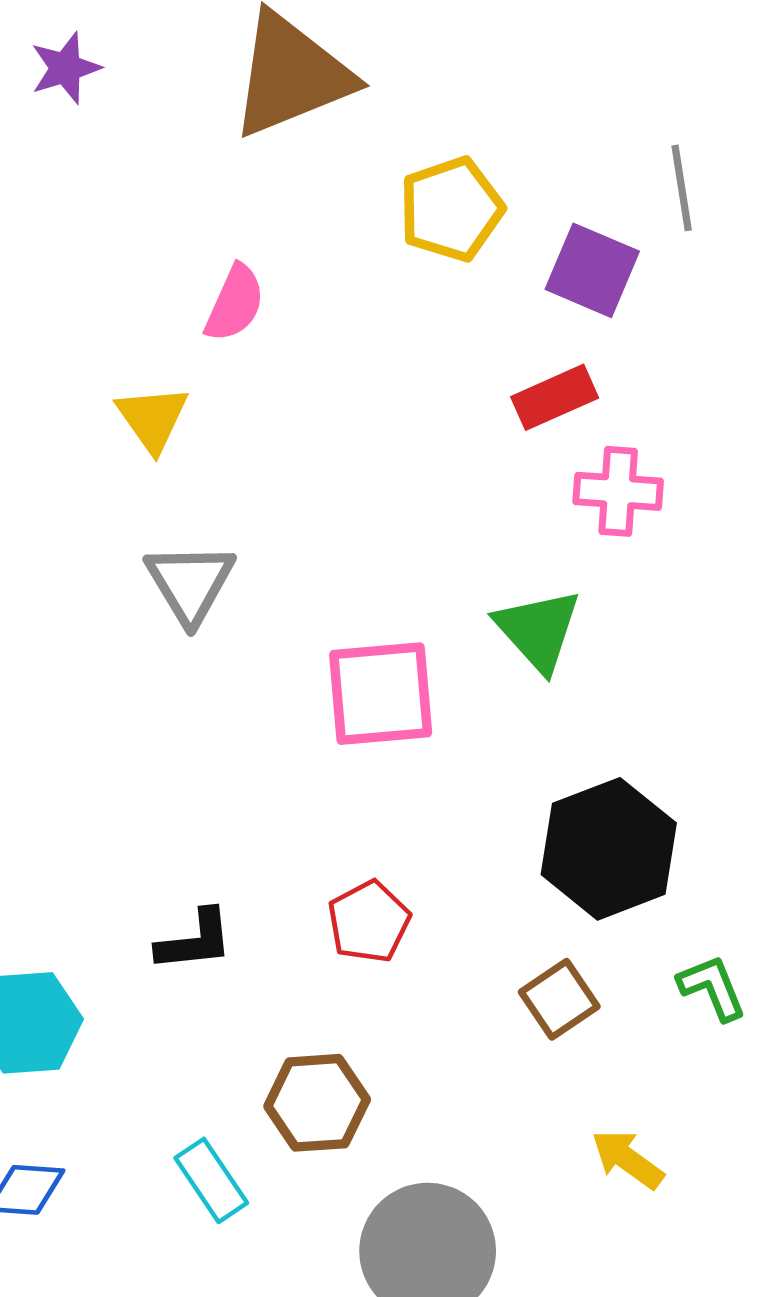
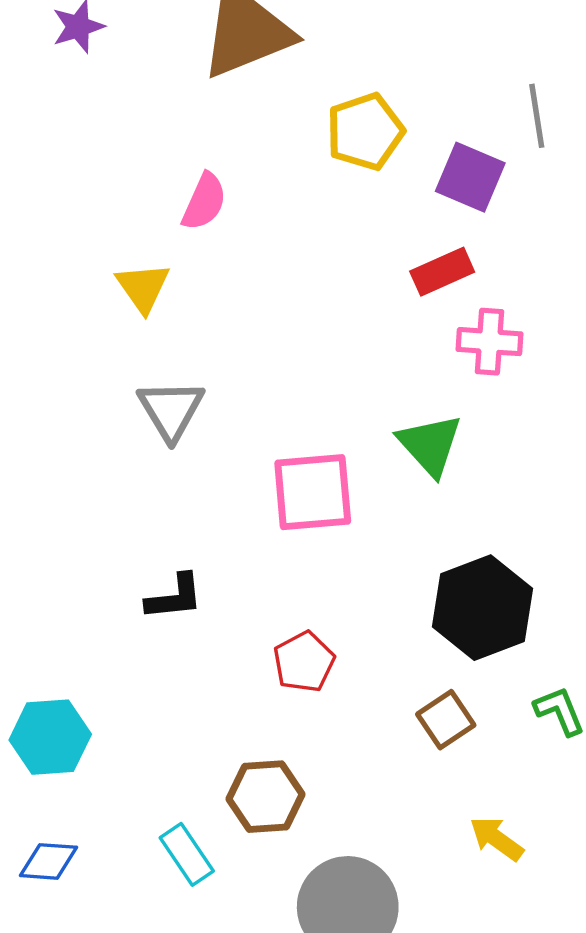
black L-shape: (195, 941) -> (174, 597), moved

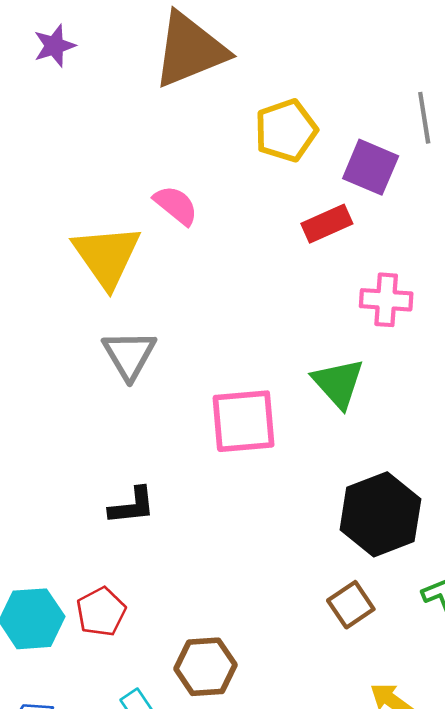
pink semicircle: (204, 202) -> (176, 205), moved, turned -75
red rectangle: (442, 272) -> (327, 224), moved
yellow triangle: (143, 287) -> (107, 256), size x1.6
red pentagon: (304, 662) -> (101, 612), moved

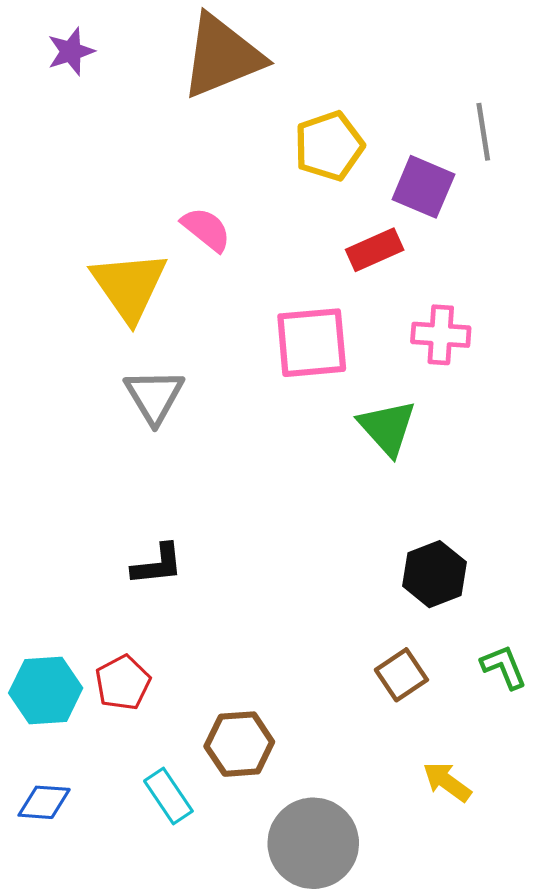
pink square: (244, 421) -> (312, 343), moved
black hexagon: (380, 514) -> (434, 574), size x0.7

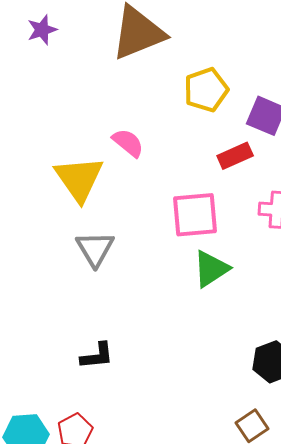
green triangle: (387, 428) -> (211, 269), moved, turned 39

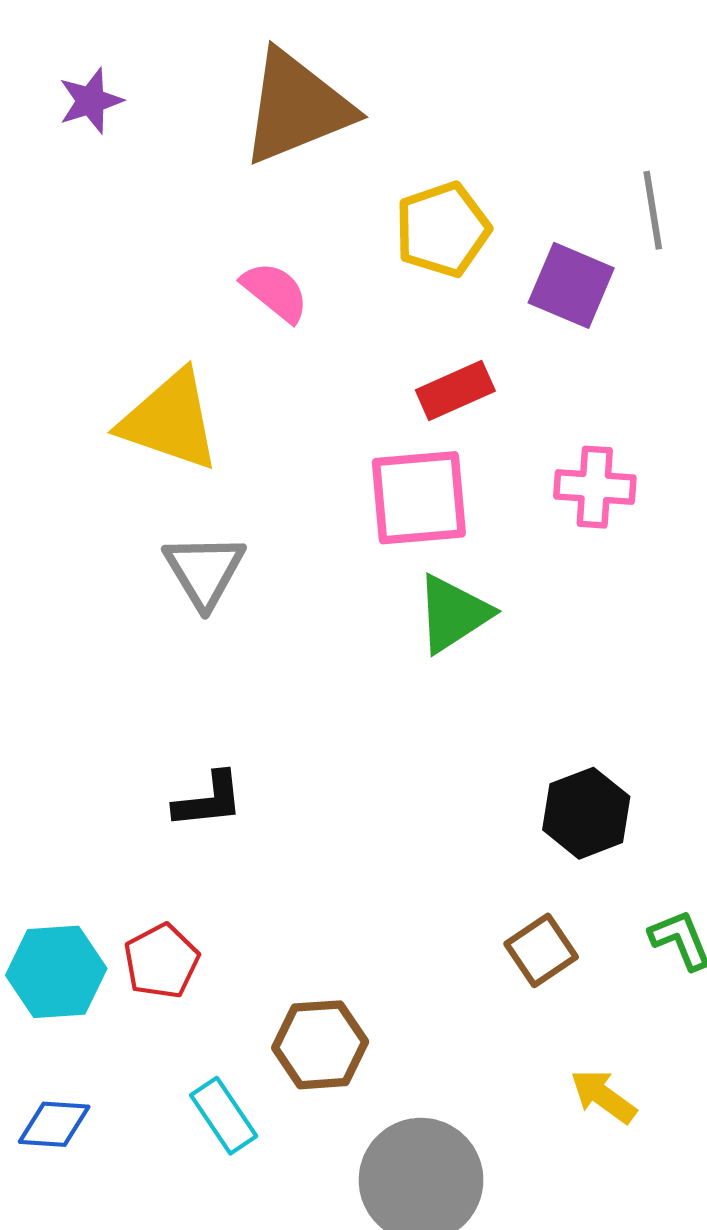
pink semicircle: (128, 143) -> (275, 292), moved
red rectangle: (235, 156) -> (455, 390), moved
yellow triangle: (79, 179) -> (170, 421), turned -36

